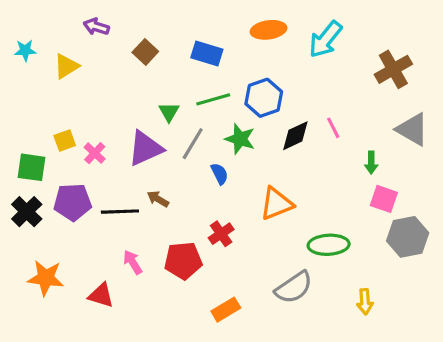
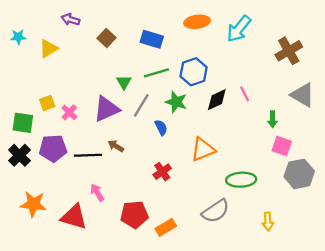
red pentagon: (183, 261) -> (134, 215), moved
red triangle: (101, 295) -> (74, 217), size x1.4

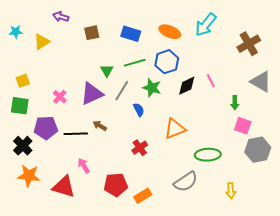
orange ellipse: (197, 22) -> (170, 32), moved, turned 30
brown square: (106, 38) -> (92, 33), turned 35
yellow square: (47, 103) -> (23, 81), moved
black cross: (19, 155) -> (23, 146), moved

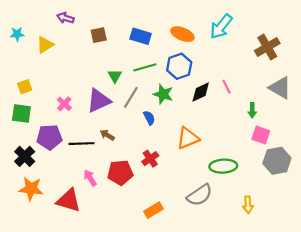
red pentagon: (116, 185) -> (120, 173), moved

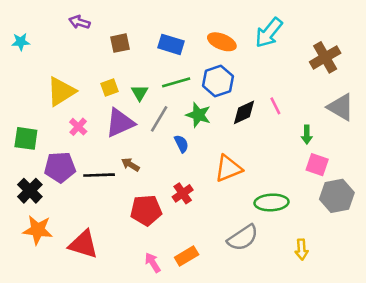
yellow triangle: (45, 45) -> (61, 91), moved, size x1.4
yellow square: (25, 87) -> (110, 88), moved
pink arrow: (90, 178) -> (153, 263), moved

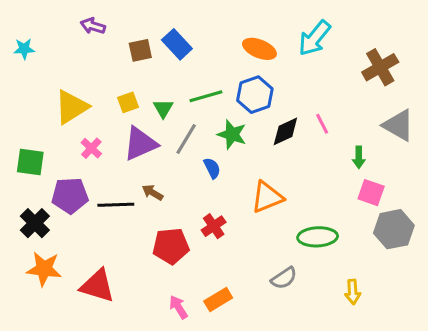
blue rectangle: (171, 44) -> (177, 44), moved, turned 30
gray semicircle: (243, 238) -> (284, 278), size x0.7

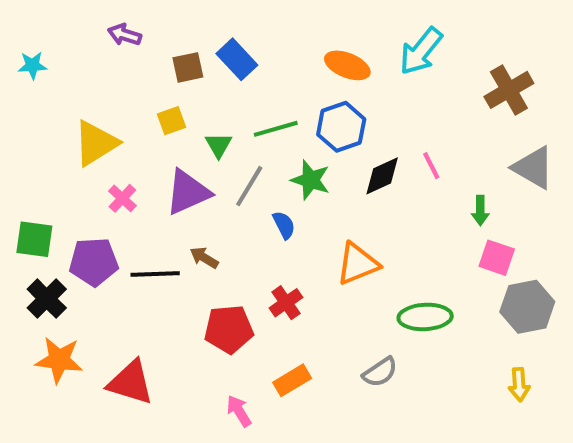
yellow square: (128, 102) -> (171, 121), moved
green square: (30, 162) -> (34, 239), moved
yellow arrow: (353, 292) -> (519, 384), moved
orange rectangle: (218, 300) -> (292, 380), moved

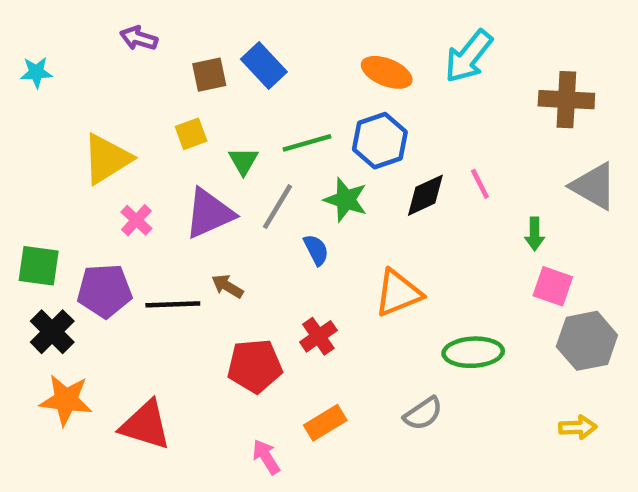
brown cross: (509, 90) -> (566, 100), turned 33
yellow arrow: (519, 384) -> (578, 427), turned -88

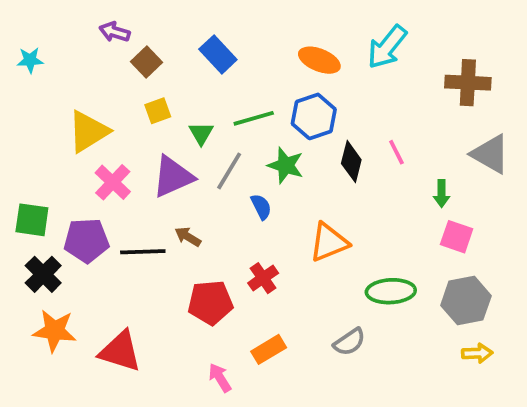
brown square: (209, 75) -> (147, 62), moved, turned -32
black diamond: (425, 195) -> (351, 162), turned -51
pink cross: (136, 220) -> (113, 182), size x1.4
gray hexagon: (587, 341) -> (466, 301), moved

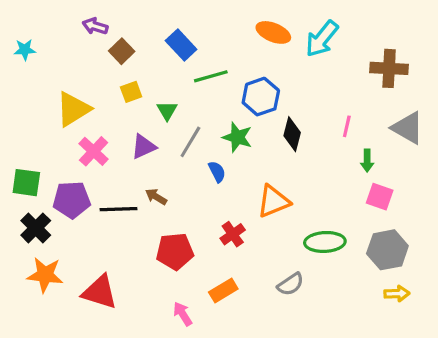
orange ellipse: (319, 60) -> (273, 32), moved
green line: (254, 118) -> (211, 76), moved
pink line: (396, 152) -> (347, 126), moved, turned 40
purple triangle: (173, 177) -> (144, 147), size x0.7
red cross: (263, 278) -> (233, 234), moved

